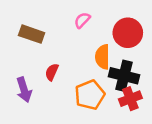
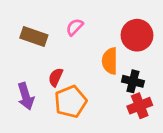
pink semicircle: (82, 20) -> (75, 27), moved
black cross: (124, 76) -> (133, 81), size x0.7
orange pentagon: (90, 95) -> (71, 102), moved

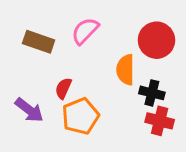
pink semicircle: (75, 27) -> (85, 31), size x1.4
purple arrow: (26, 96) -> (29, 110), turned -35
red cross: (140, 106) -> (160, 121), turned 35

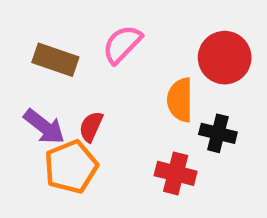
purple arrow: (29, 110) -> (44, 127), moved
orange pentagon: (80, 116) -> (71, 167), moved
red cross: (160, 121) -> (176, 173), moved

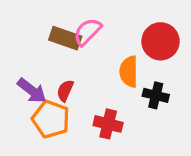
brown rectangle: (55, 60) -> (65, 38), moved
orange pentagon: (71, 167) -> (51, 119), turned -30
red cross: (176, 173) -> (108, 124), moved

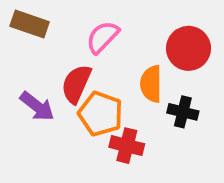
brown rectangle: (65, 38) -> (30, 24), moved
red semicircle: (65, 91) -> (76, 84), moved, size x1.5
orange pentagon: (51, 119) -> (101, 114), moved

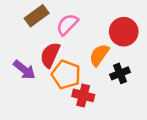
brown rectangle: (30, 24) -> (37, 16), moved, turned -55
orange semicircle: (151, 84) -> (99, 55), turned 35
black cross: (183, 112) -> (120, 73), turned -36

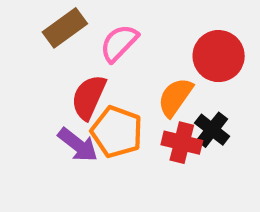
purple arrow: (24, 70) -> (78, 145), moved
black cross: (120, 73) -> (212, 130), turned -30
red cross: (83, 95) -> (182, 143), moved

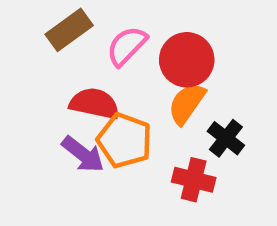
red circle: (219, 56) -> (187, 60), moved
red semicircle: (89, 97) -> (94, 104), turned 78
red cross: (182, 143) -> (194, 180), moved

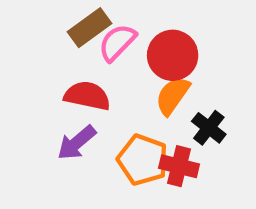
brown rectangle: (69, 30) -> (89, 28), moved
orange pentagon: (124, 140) -> (143, 160), moved
purple arrow: (83, 154) -> (77, 143), turned 102

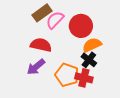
orange semicircle: (173, 96) -> (92, 45), moved, turned 30
black cross: (209, 128) -> (89, 60), moved

